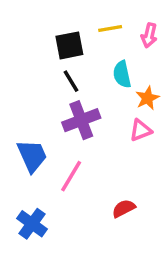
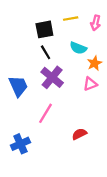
cyan semicircle: (122, 74) -> (78, 48), turned -56
purple cross: (81, 120) -> (52, 77), turned -30
blue trapezoid: (32, 156) -> (18, 86), moved
blue cross: (32, 224) -> (20, 144), turned 30

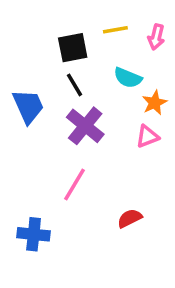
blue trapezoid: (18, 86) -> (28, 106), moved
blue cross: (20, 144) -> (34, 234), turned 30

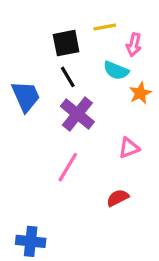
pink arrow: (156, 37) -> (134, 45), moved
pink triangle: (147, 136) -> (129, 148), moved
blue cross: (34, 234) -> (31, 241), moved

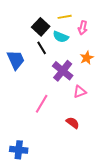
black square: (66, 43) -> (41, 27), turned -36
cyan semicircle: (116, 71) -> (61, 37), moved
purple cross: (77, 114) -> (63, 71), moved
red semicircle: (118, 198) -> (73, 123), turned 64

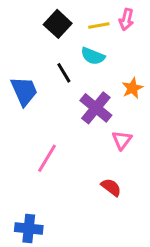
black square: (41, 27) -> (58, 24), moved
pink arrow: (83, 28) -> (126, 19), moved
pink triangle: (80, 92) -> (122, 140), turned -32
pink line: (42, 104) -> (47, 158), moved

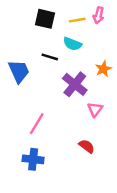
black square: (58, 24) -> (45, 19), turned -30
black line: (64, 73) -> (50, 57), turned -42
blue cross: (29, 228) -> (33, 159), moved

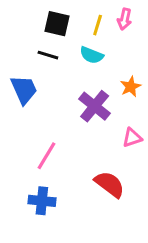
yellow line: (77, 20) -> (98, 25), turned -63
black line: (50, 57) -> (48, 55), moved
pink triangle: (95, 109) -> (132, 138), moved, turned 35
red semicircle: (87, 146) -> (110, 184), size x1.5

